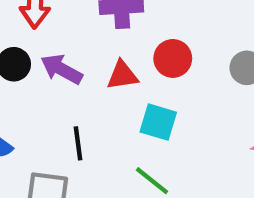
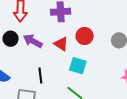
red triangle: (122, 75) -> (61, 44), turned 42

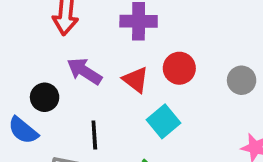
black circle: (11, 39) -> (45, 97), moved
cyan square: (78, 66) -> (164, 121), turned 30

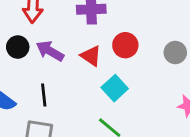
black circle: (45, 97) -> (18, 47), moved
black line: (94, 135) -> (44, 95), moved

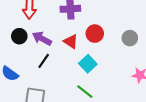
black line: (44, 95) -> (44, 61), moved, turned 42

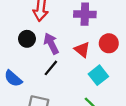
purple arrow: (42, 39) -> (51, 44), turned 30

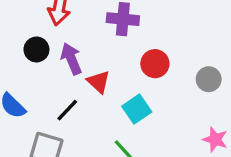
red triangle: (82, 50) -> (99, 82), moved
black line: (51, 68) -> (67, 110), moved

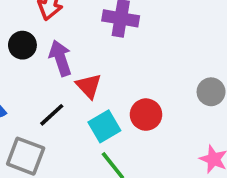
red circle: (155, 64) -> (146, 115), moved
cyan square: (137, 109) -> (104, 126), moved

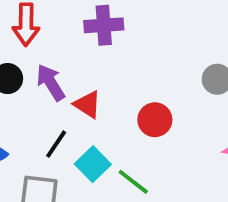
cyan square: (104, 126) -> (93, 164), moved

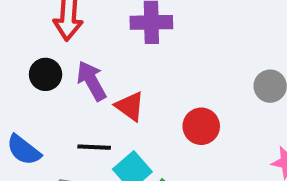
black line: (56, 144) -> (94, 147), turned 56

